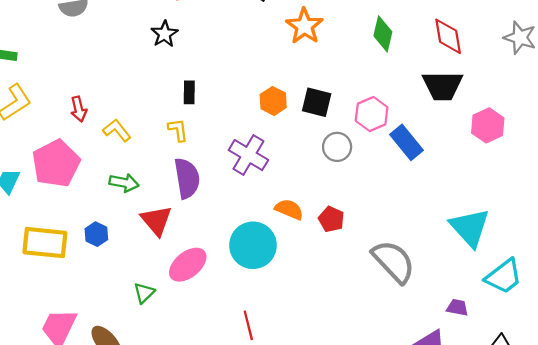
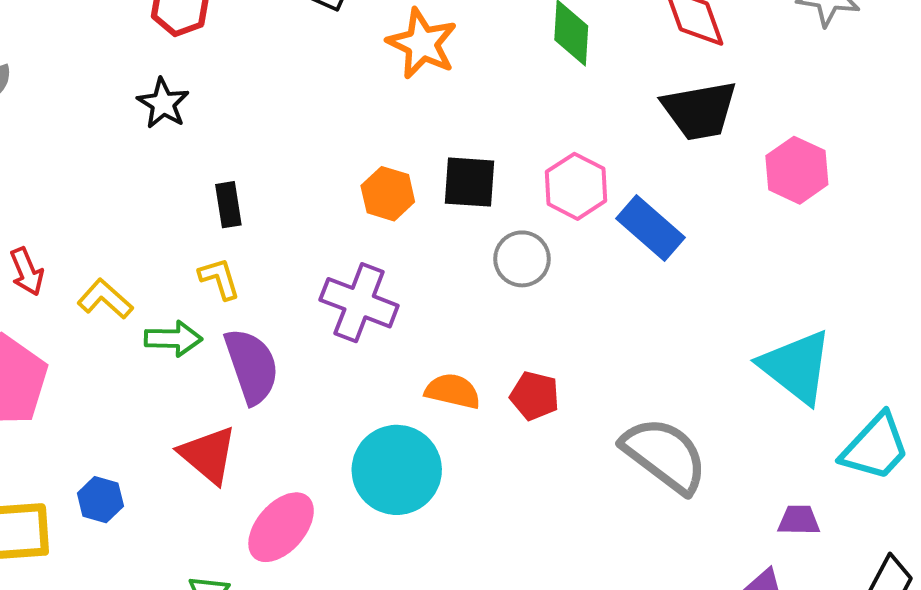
green arrow: (124, 183) -> (173, 339), moved

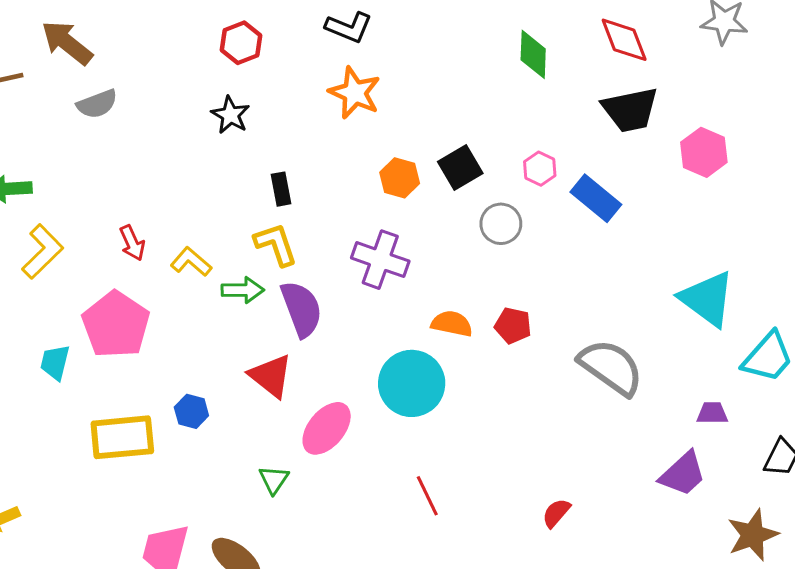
orange star: (422, 44) -> (355, 93), moved
black square: (470, 182) -> (460, 168), turned -33
pink hexagon: (576, 186) -> (540, 169), size x0.7
yellow L-shape: (219, 279) -> (276, 244), size x1.4

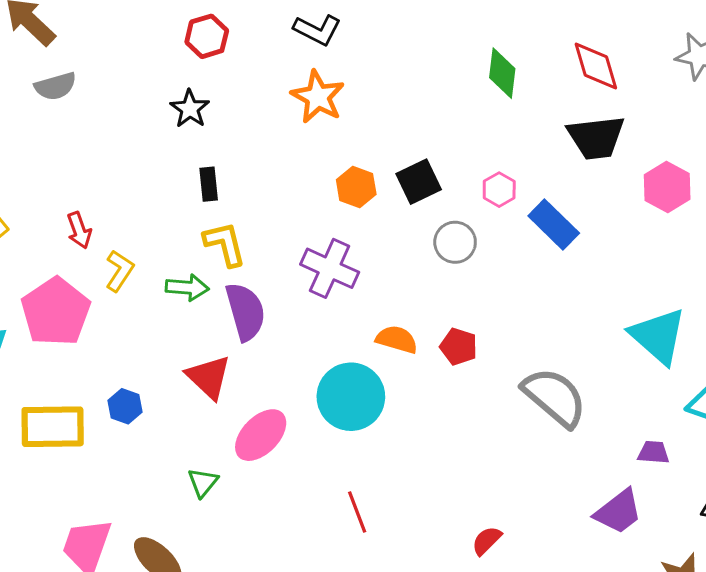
black rectangle: (281, 189) -> (209, 184), moved
yellow L-shape: (191, 262) -> (120, 271), moved, turned 78

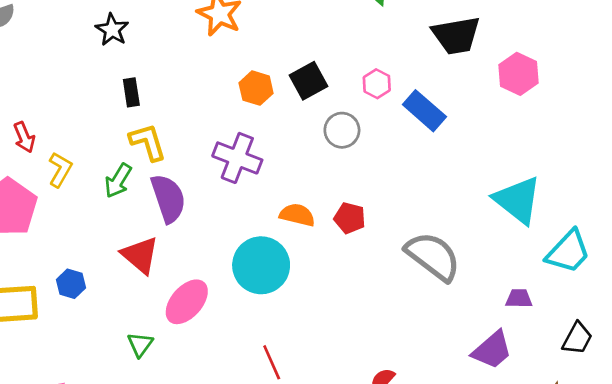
green arrow: (187, 287) -> (118, 181), turned 120

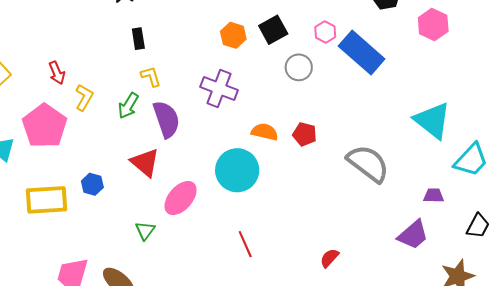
blue rectangle: (424, 111) -> (362, 52), size x1.4
yellow L-shape: (148, 142) -> (151, 76), size x0.7

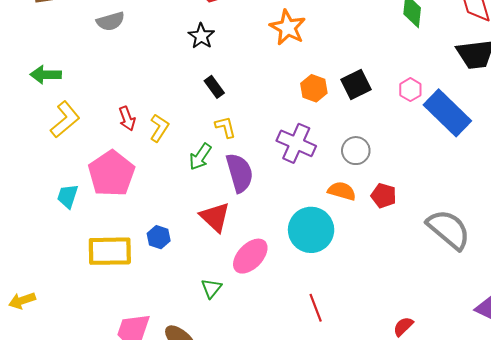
black rectangle: (138, 39) -> (214, 87), turned -30
gray circle: (299, 67) -> (356, 151), moved
yellow L-shape: (84, 97) -> (159, 128), moved

